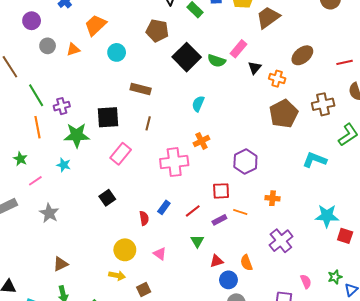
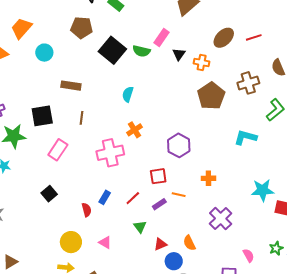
red line: (345, 62) -> (254, 37), moved

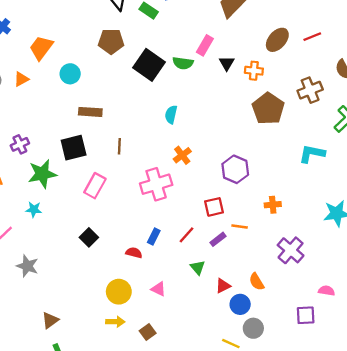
brown rectangle: (71, 86) -> (90, 112), moved
red semicircle: (87, 210) -> (134, 253), turned -56
pink semicircle: (248, 255) -> (326, 291), turned -48

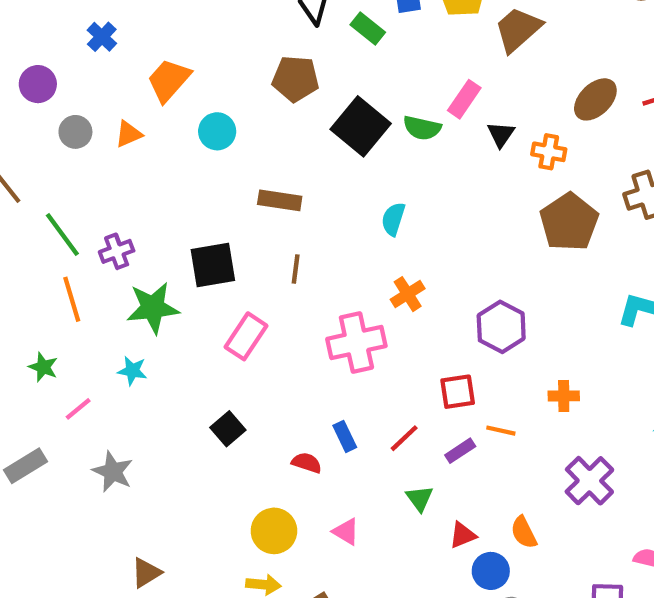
brown rectangle: (90, 112) -> (280, 200), moved
blue rectangle: (154, 237) -> (345, 436), turned -56

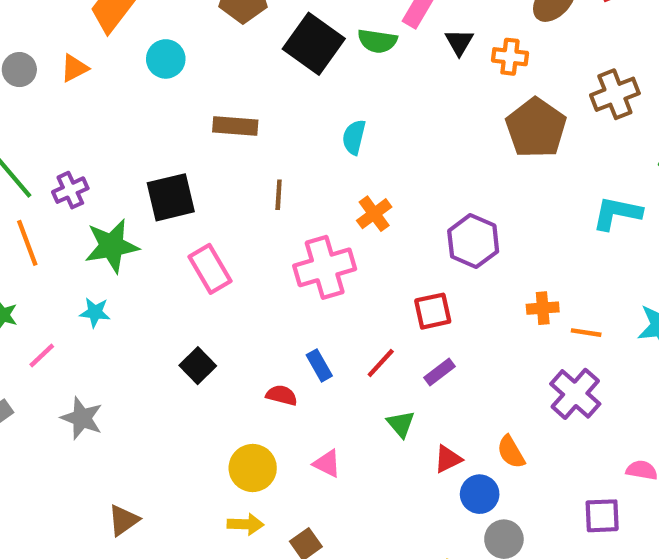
brown line: (296, 269) -> (279, 195), moved
pink rectangle: (246, 336) -> (210, 269), turned -60
orange line: (501, 431) -> (586, 333), moved

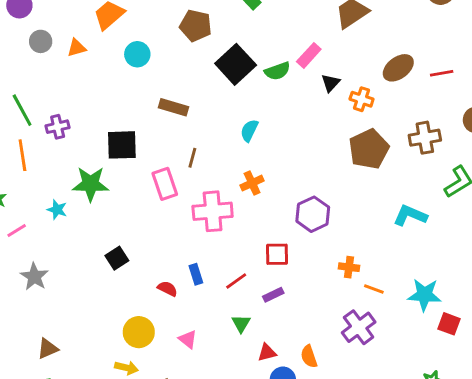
green semicircle: (377, 41) -> (277, 71), turned -40
green star: (112, 246) -> (91, 184), moved
pink rectangle: (210, 269) -> (165, 184), moved

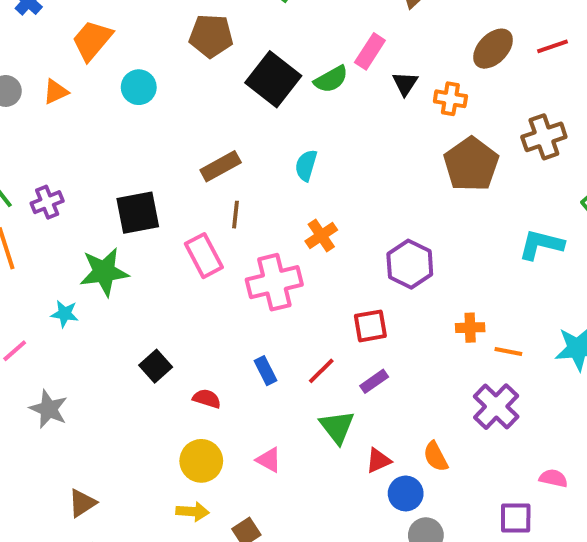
brown rectangle: (174, 107) -> (221, 166), moved, turned -36
red semicircle: (167, 289) -> (207, 399), moved
green triangle: (241, 323) -> (337, 427), size x1.4

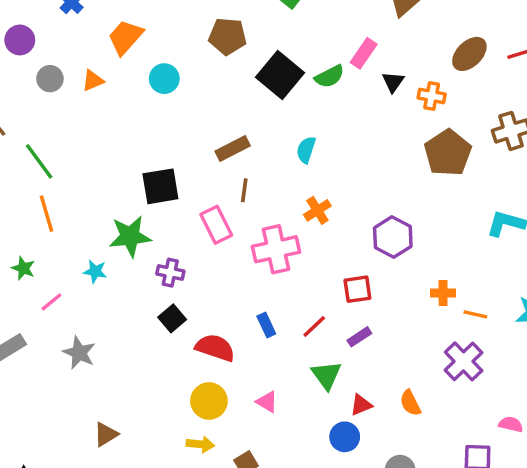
purple cross: (47, 202) -> (170, 273), moved, turned 32
red semicircle: (207, 399) -> (215, 348), size x1.6
blue circle: (406, 493) -> (345, 437), moved

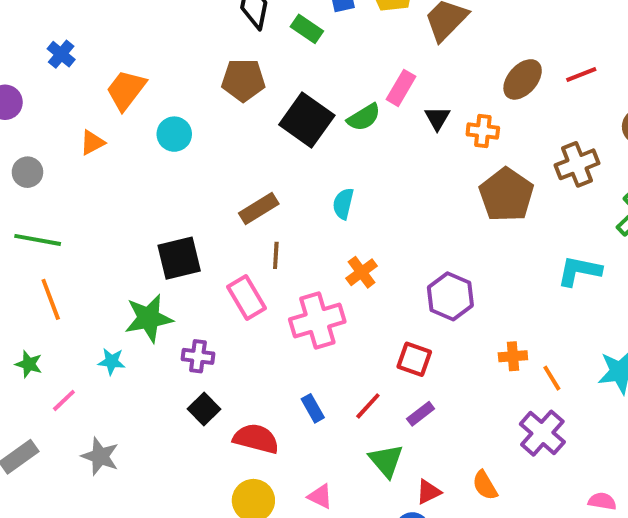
gray circle: (50, 79) -> (27, 172), moved
green line: (39, 161) -> (38, 240), turned -39
red square: (357, 289) -> (414, 359), turned 32
orange line: (475, 314) -> (552, 378), turned 50

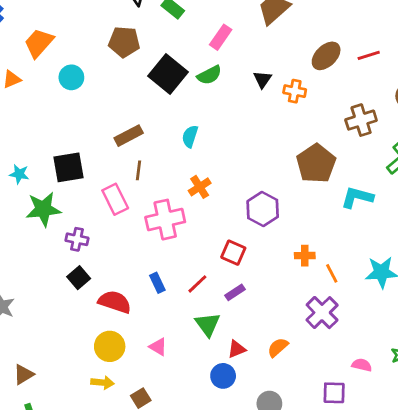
pink rectangle: (401, 88) -> (221, 37), moved
brown pentagon: (506, 195) -> (316, 164), moved
cyan star: (112, 361) -> (19, 174), moved
orange semicircle: (485, 485) -> (278, 347), turned 75

